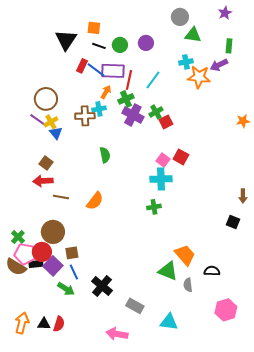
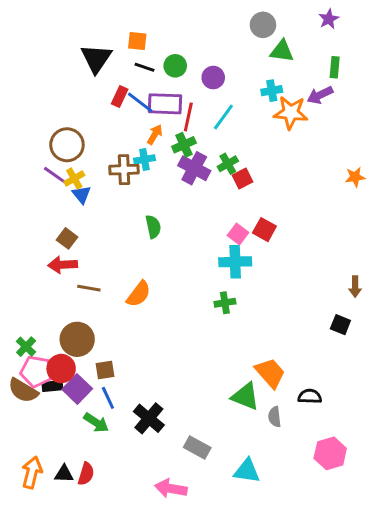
purple circle: (146, 43) -> (213, 78), moved

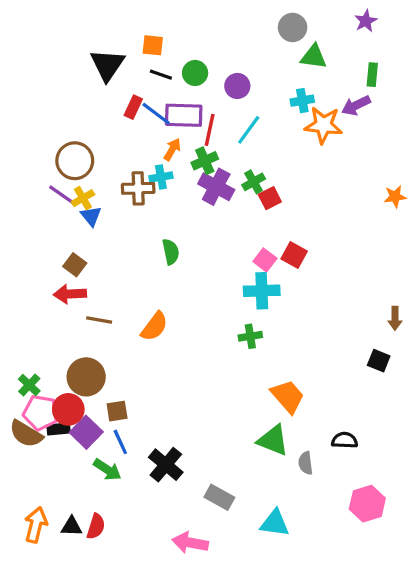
orange trapezoid: (270, 373) -> (288, 396), moved

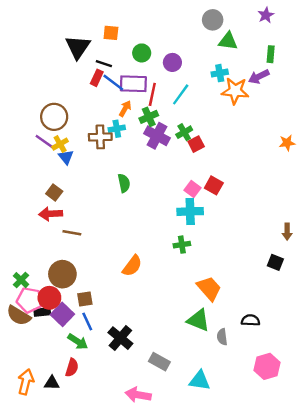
black line: (161, 75) -> (104, 64), moved
orange semicircle: (154, 327) -> (132, 266), moved
red semicircle: (96, 526) -> (72, 368), moved

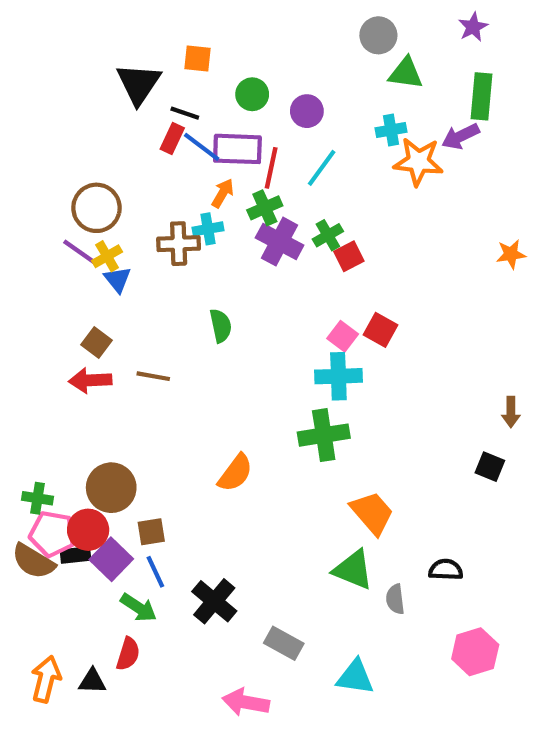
green rectangle: (271, 54) -> (481, 96), size x1.5
brown line: (72, 233) -> (153, 376), moved
green cross: (182, 245) -> (324, 435), size x1.6
green cross: (21, 280) -> (38, 498), turned -35

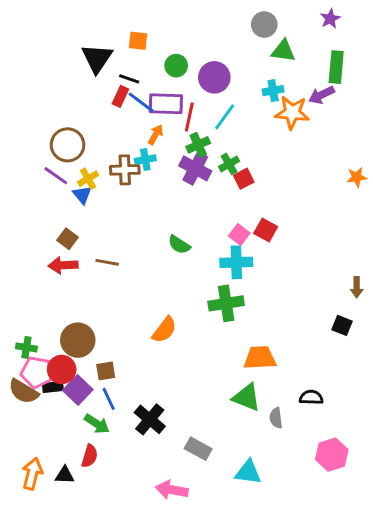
purple circle: (307, 111) -> (214, 77), size x1.4
green cross: (265, 208) -> (198, 145), moved
yellow cross: (107, 256) -> (88, 179), moved
green semicircle: (221, 326) -> (179, 245), moved, turned 135
orange trapezoid: (372, 513) -> (260, 358), turned -52

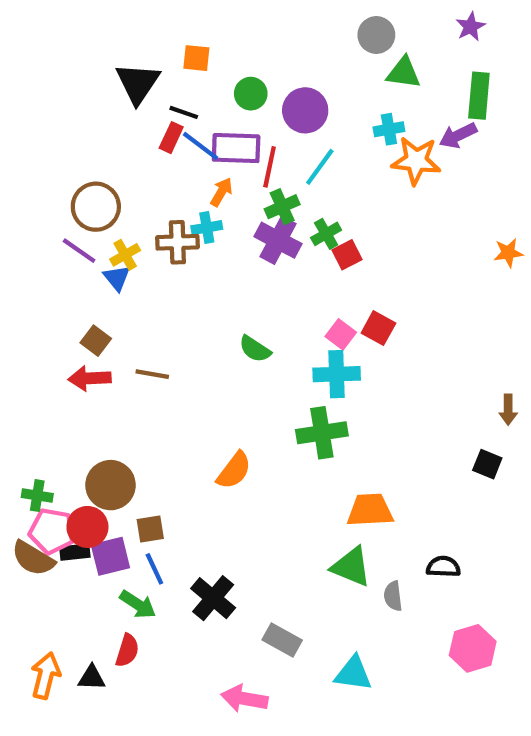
purple square: (78, 390) -> (110, 556), turned 32

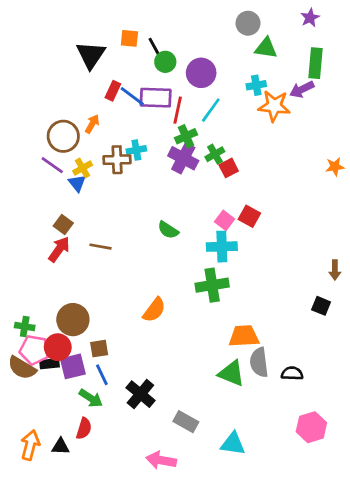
black line: (184, 112) -> (154, 47), moved, turned 42
orange arrow: (221, 192) -> (92, 124), moved
red arrow: (90, 378) -> (59, 249), turned 128
gray semicircle: (393, 596) -> (259, 362), moved, size x1.5

